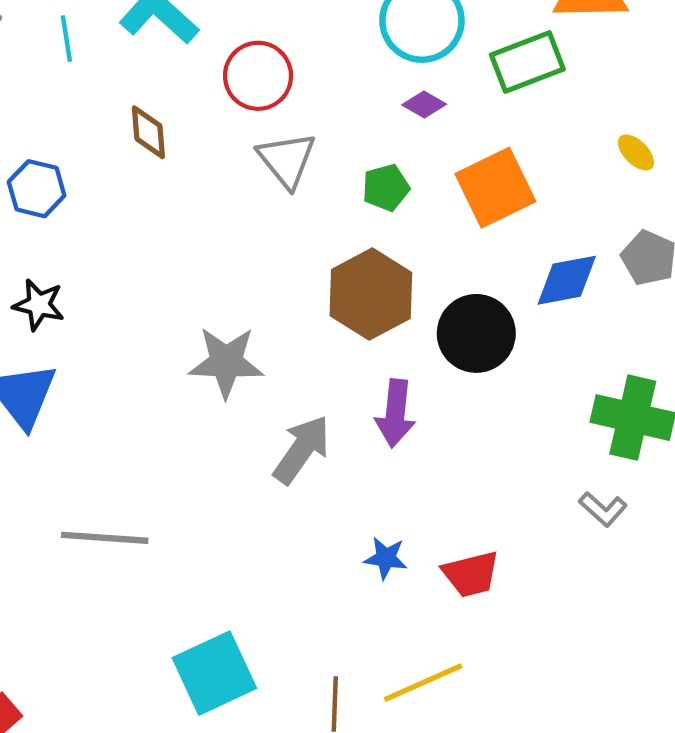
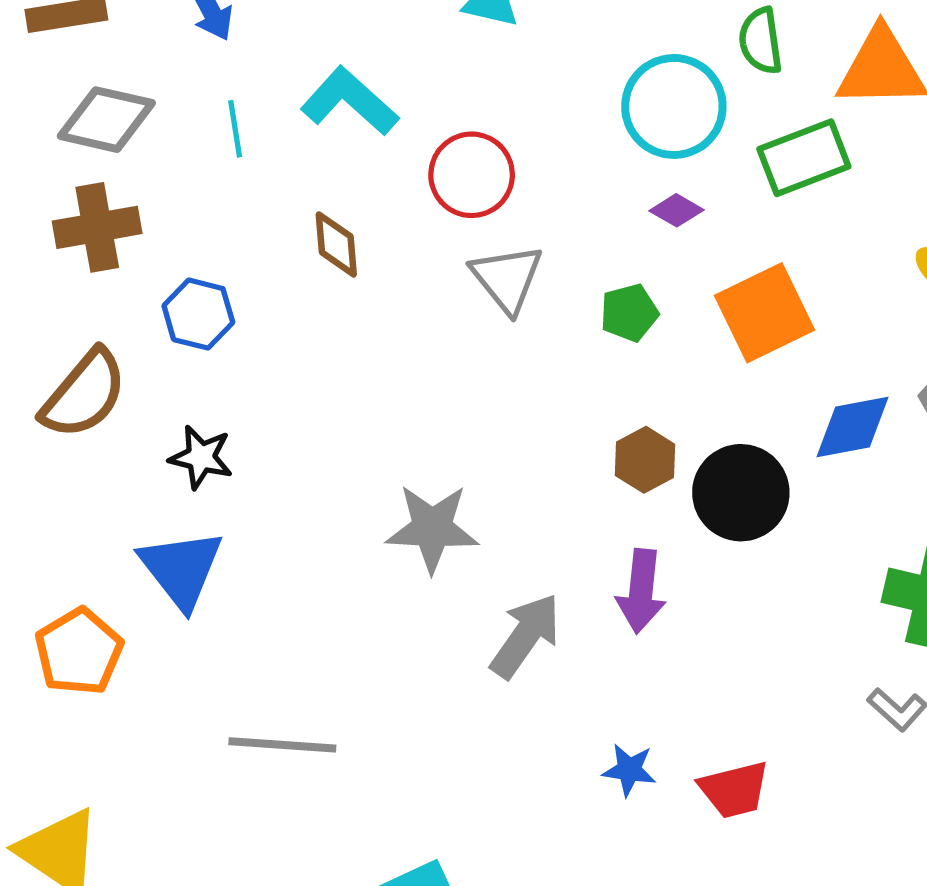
brown hexagon: (371, 294) -> (645, 460), moved, size x0.6

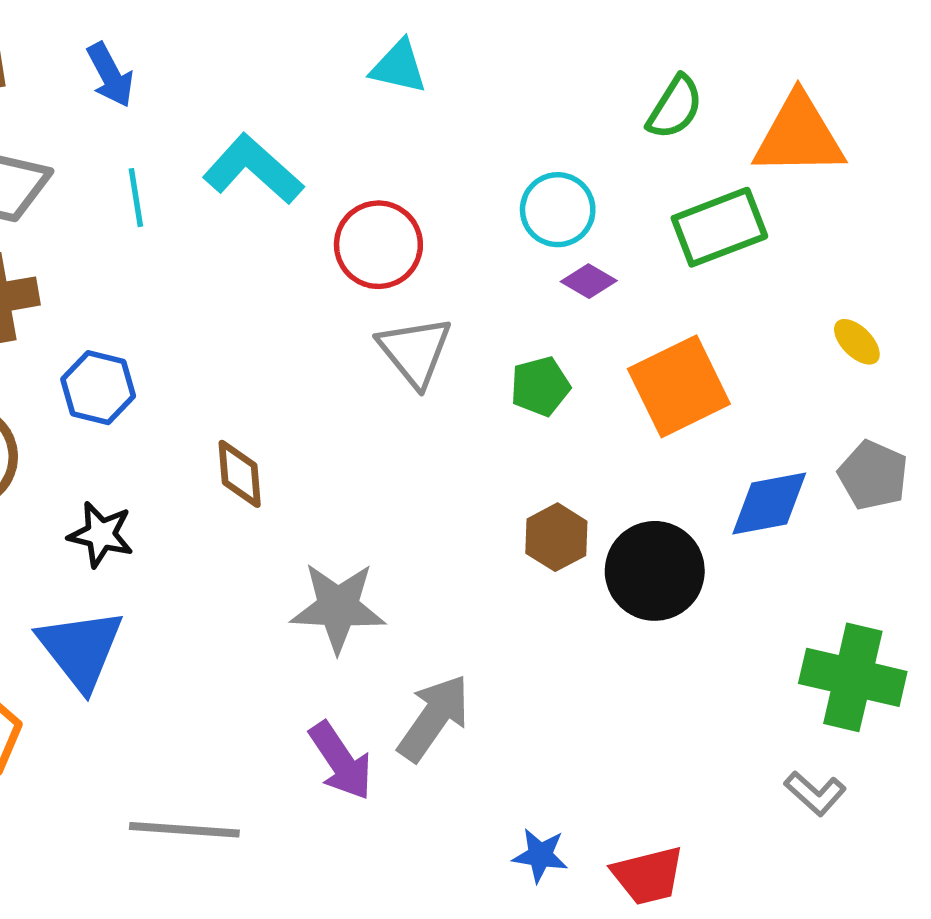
green semicircle: (761, 41) -> (675, 107), turned -140
cyan circle: (674, 106) -> (558, 210), moved, size x0.7
brown diamond: (336, 244) -> (240, 474), moved
purple arrow: (641, 591) -> (341, 761), moved, turned -40

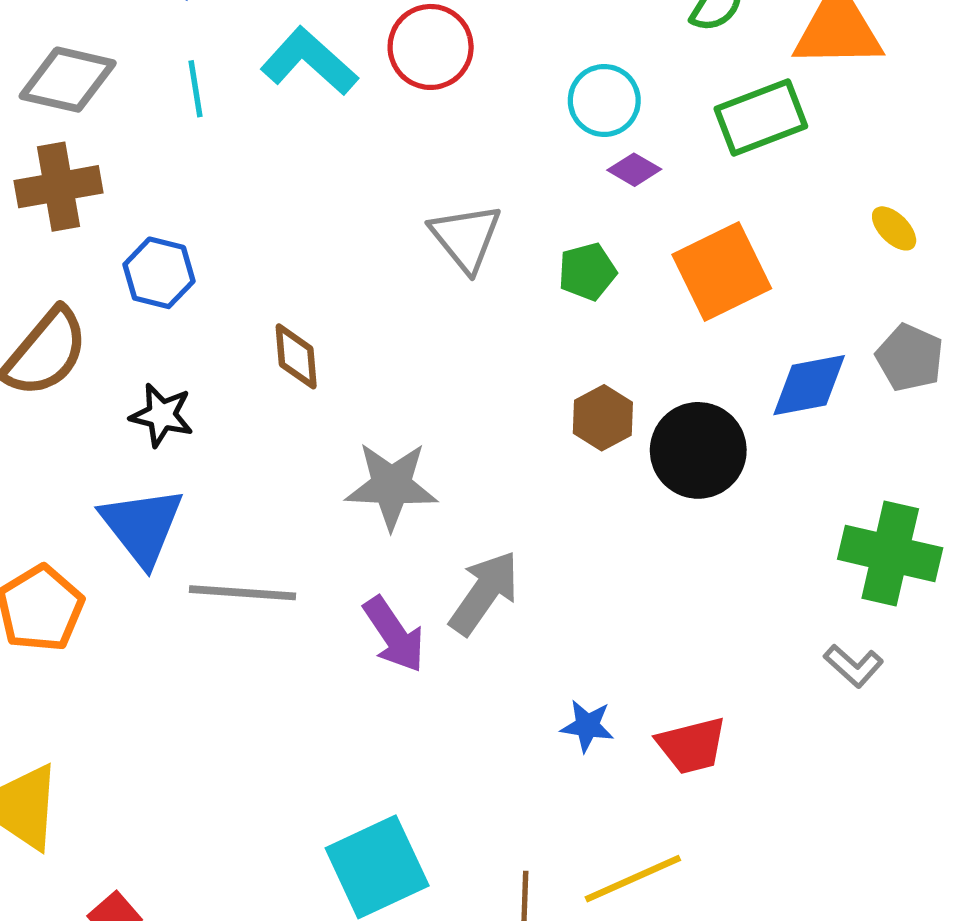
red circle: (378, 245) -> (431, 47), moved
gray line: (184, 830) -> (243, 593), moved

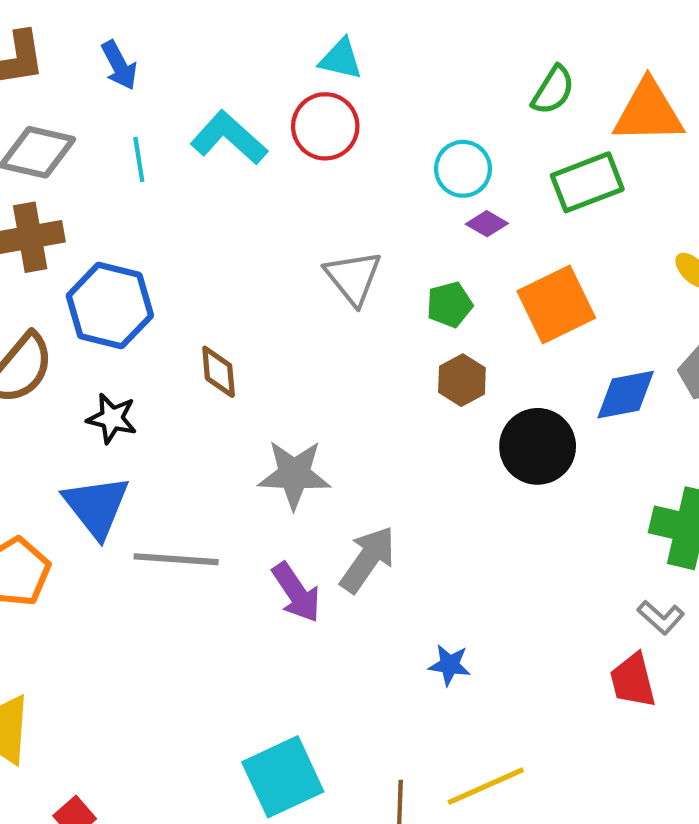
blue hexagon: (159, 273) -> (110, 306), size x1.5
brown hexagon: (603, 418) -> (462, 380), moved
red trapezoid: (692, 745) -> (633, 680), moved, turned 90

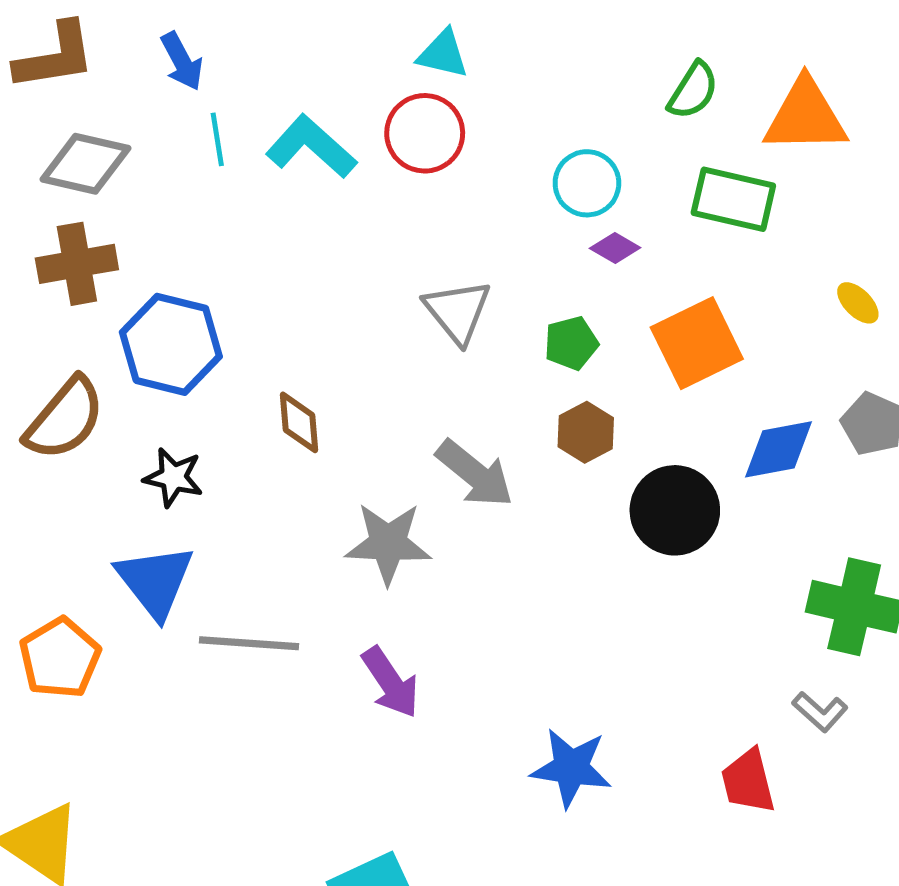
cyan line: (139, 159) -> (217, 139), moved
green rectangle: (587, 182) -> (733, 199), turned 34
gray arrow: (368, 559) -> (475, 474), moved, turned 94
blue star: (450, 665) -> (571, 768), size x1.6
red trapezoid: (633, 680) -> (748, 781), moved

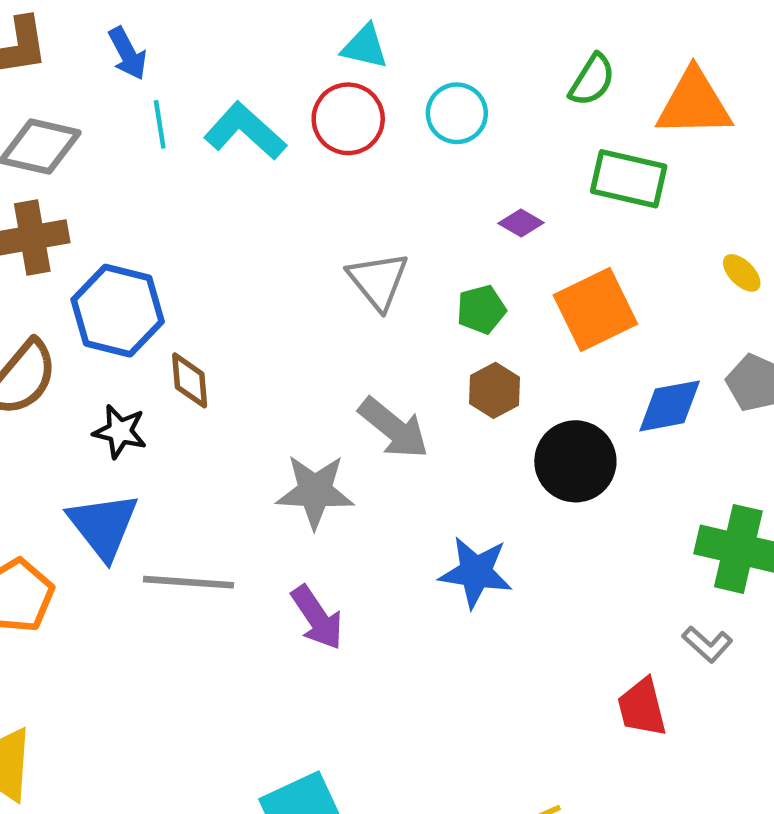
cyan circle: (587, 183) -> (457, 113), moved
brown diamond: (299, 422) -> (190, 380), moved
blue star: (571, 768) -> (476, 572), moved

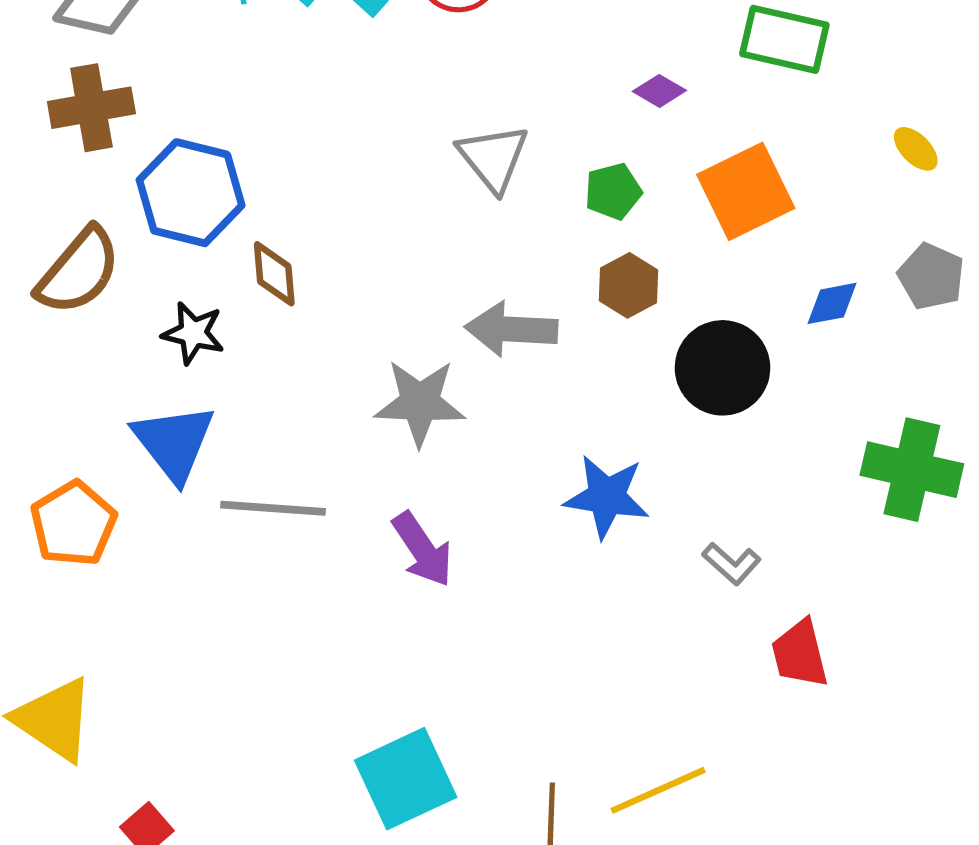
blue diamond: (670, 406) -> (832, 303), size x0.7
gray arrow: (394, 428) -> (511, 329), turned 144
gray L-shape: (707, 644) -> (732, 564), moved

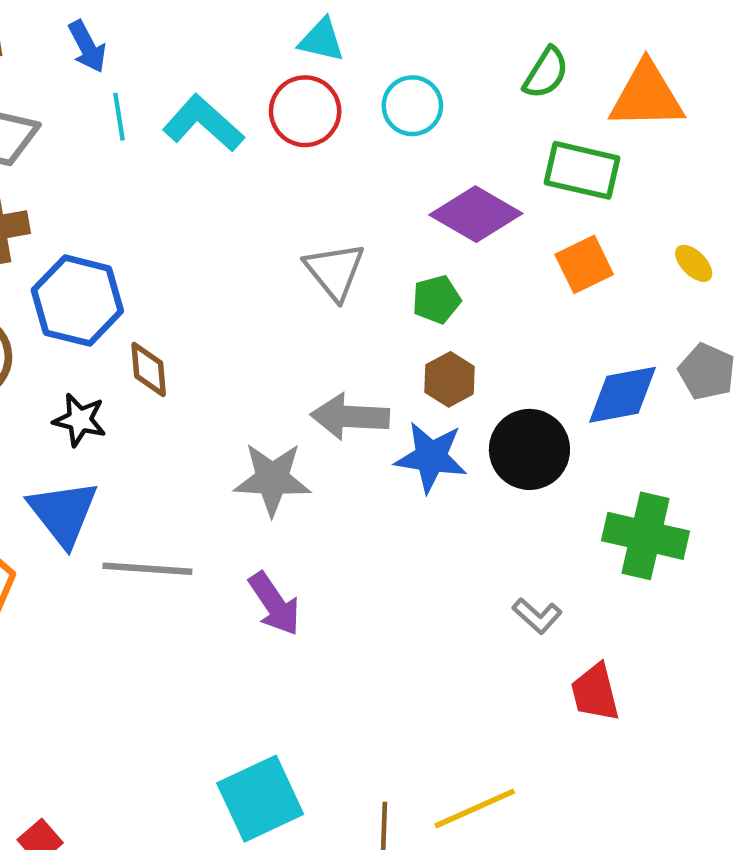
purple diamond: (659, 91) -> (476, 214), size x2.0
orange square: (746, 191) -> (584, 264), moved, size x0.7
blue diamond: (832, 303) -> (623, 395), size x1.6
green cross: (912, 470) -> (646, 536), moved
blue star: (607, 497) -> (431, 457), moved

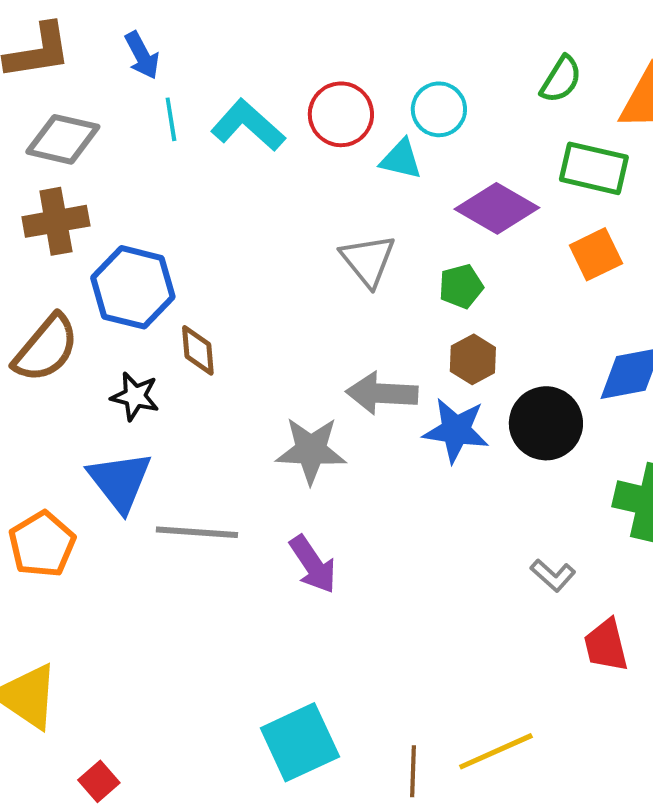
cyan triangle: (322, 40) -> (401, 159), moved

